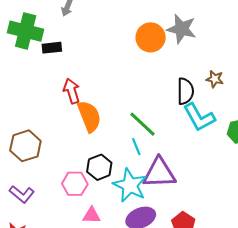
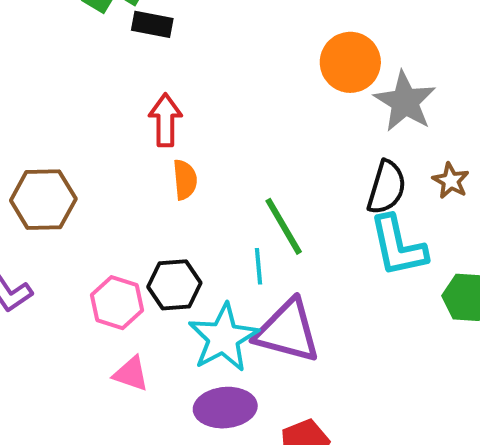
gray star: (182, 29) -> (405, 102), moved
orange semicircle: (89, 116) -> (185, 180), size x0.6

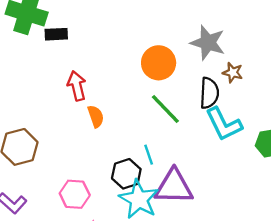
orange circle: (350, 62) -> (159, 63), moved
brown star: (451, 181) -> (233, 73), moved
green line: (284, 226) -> (165, 109), moved
black hexagon: (174, 285) -> (126, 174), moved

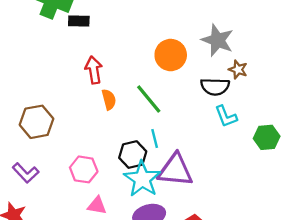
black semicircle: (209, 93) -> (215, 87), turned 84
green line: (165, 109) -> (149, 99), moved
cyan L-shape: (224, 124) -> (226, 116), size x0.7

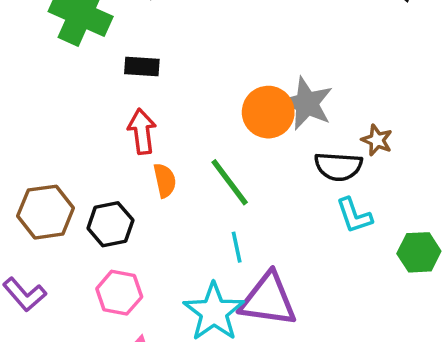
black rectangle: (79, 21) -> (142, 67), moved
gray star: (217, 40) -> (307, 103), moved
black hexagon: (133, 155) -> (110, 224), moved

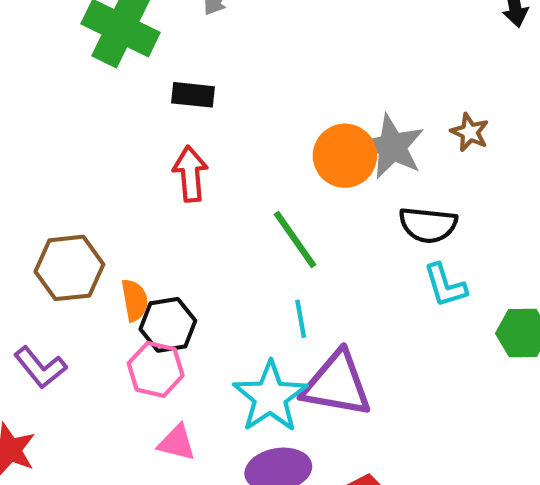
brown star: (377, 140) -> (470, 132), moved
orange semicircle: (165, 180) -> (135, 300), moved
black hexagon: (110, 224) -> (168, 325), moved

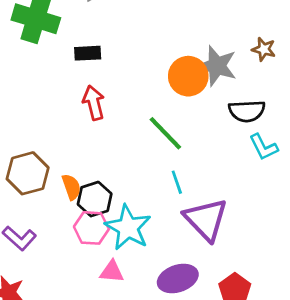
purple triangle: (337, 384) -> (206, 219), turned 45
cyan star: (270, 397) -> (128, 228), moved

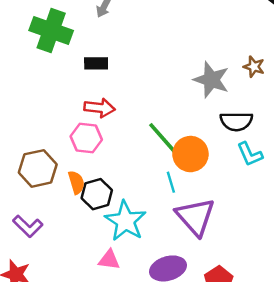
orange circle: (188, 76) -> (190, 154), moved
red arrow: (94, 103) -> (100, 108), turned 108
pink hexagon: (91, 228) -> (86, 138), moved

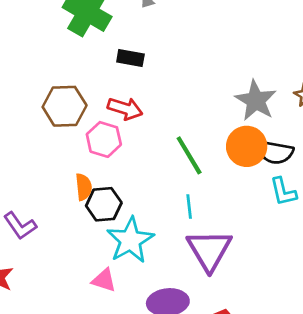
orange circle: (190, 154) -> (247, 146), moved
brown hexagon: (38, 168) -> (65, 106), moved

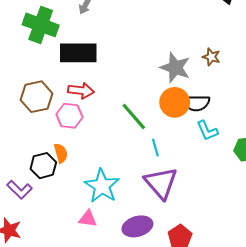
black rectangle: (130, 58) -> (78, 53), size x1.8
black hexagon: (104, 204) -> (43, 166), moved
cyan line: (189, 206) -> (155, 148), moved

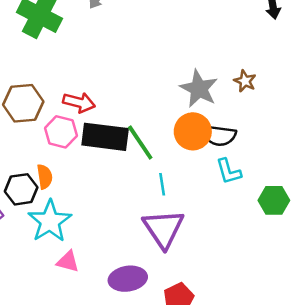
black rectangle: (78, 53) -> (105, 137), moved
cyan star: (102, 186) -> (50, 221), moved

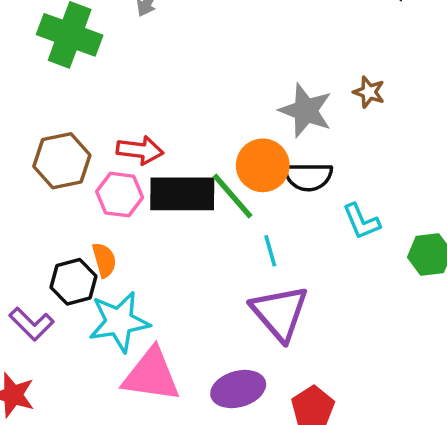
orange circle: (193, 131) -> (263, 165), moved
black semicircle: (219, 135) -> (308, 177), moved
cyan star: (50, 221) -> (119, 322), turned 30
pink triangle: (68, 261) -> (151, 375), size x1.8

